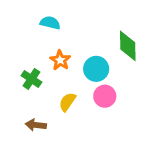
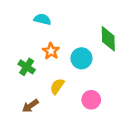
pink circle: (105, 96) -> (91, 100), moved
brown arrow: (36, 125) -> (30, 106), turned -42

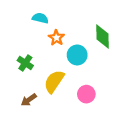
orange star: (51, 51) -> (56, 38), moved
yellow semicircle: (57, 86) -> (54, 81), size x1.5

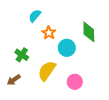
cyan semicircle: (40, 18) -> (35, 16), turned -64
brown arrow: (29, 100) -> (14, 80), moved

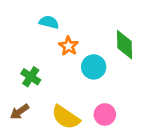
cyan semicircle: (35, 16) -> (49, 22), turned 64
yellow semicircle: (47, 71) -> (66, 117), moved, turned -90

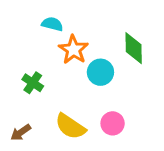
orange star: (68, 46) -> (73, 50), size x1.4
brown arrow: (20, 112) -> (21, 132), moved

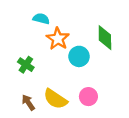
brown arrow: (21, 132) -> (28, 102), moved, turned 91

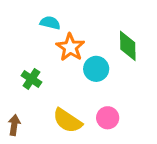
brown arrow: (28, 102) -> (14, 125), moved, turned 42

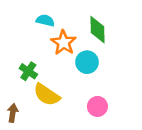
green diamond: (128, 46) -> (97, 30), moved
yellow semicircle: (67, 121) -> (47, 95), moved

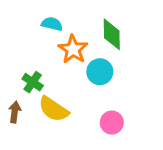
brown arrow: (13, 113) -> (15, 112), moved

